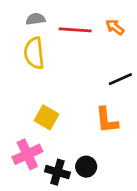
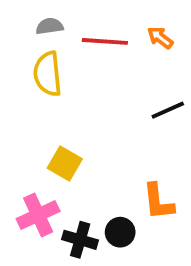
orange L-shape: (107, 120) -> (158, 202), moved

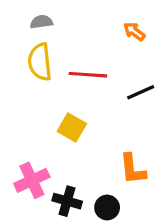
red line: (105, 41) -> (88, 75), moved
yellow square: (65, 164) -> (72, 127), moved
black circle: (120, 232) -> (107, 207), moved

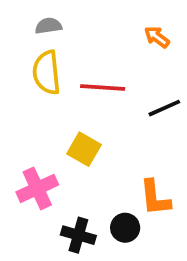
pink cross: (32, 180) -> (37, 188), moved
black circle: (107, 207) -> (125, 228), moved

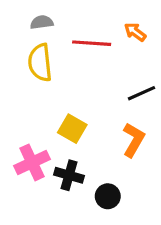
red line: (103, 88) -> (92, 43), moved
orange L-shape: (155, 198) -> (134, 140), moved, turned -144
black cross: (78, 235) -> (69, 175), moved

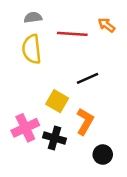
black line: (142, 93) -> (88, 78), moved
orange L-shape: (134, 140) -> (85, 122), moved
black circle: (108, 196) -> (103, 155), moved

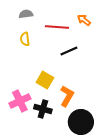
yellow semicircle: (32, 49) -> (25, 39), size x0.6
black line: (88, 78) -> (69, 51), moved
black circle: (103, 155) -> (81, 122), size x1.6

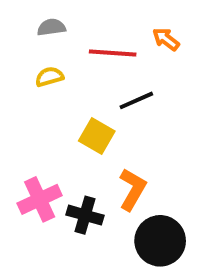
yellow semicircle: (25, 39) -> (49, 77), turned 80
yellow square: (45, 80) -> (97, 136), moved

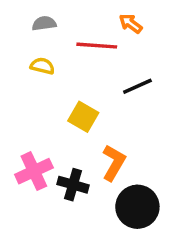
orange arrow: (166, 39) -> (131, 23), moved
yellow semicircle: (49, 77) -> (42, 66), turned 30
black line: (136, 100) -> (137, 86), moved

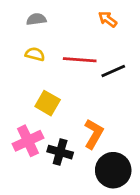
red line: (97, 46) -> (80, 60), moved
yellow square: (83, 117) -> (48, 103), moved

